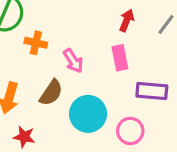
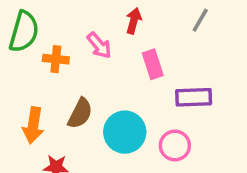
red arrow: (127, 20) -> (134, 21), moved
pink arrow: (73, 61) -> (99, 45), moved

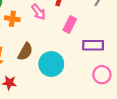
pink rectangle: (153, 64) -> (70, 25), turned 42
pink circle: (175, 145) -> (102, 75), moved

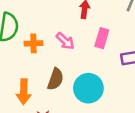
pink arrow: (38, 12) -> (65, 41), moved

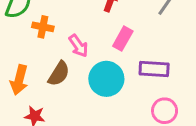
pink arrow: (65, 41) -> (78, 46), moved
cyan circle: (88, 88) -> (106, 79), moved

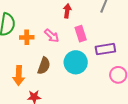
pink rectangle: (123, 39) -> (81, 34), turned -35
pink arrow: (78, 46) -> (52, 36), moved

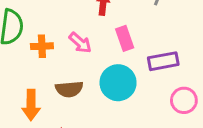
brown semicircle: (44, 66) -> (69, 89), turned 66

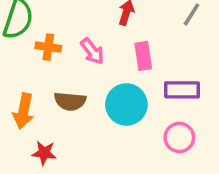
pink circle: (184, 100) -> (179, 137), moved

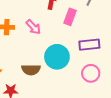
pink rectangle: (143, 56) -> (70, 17), moved, turned 35
brown semicircle: (70, 101) -> (31, 70), moved

